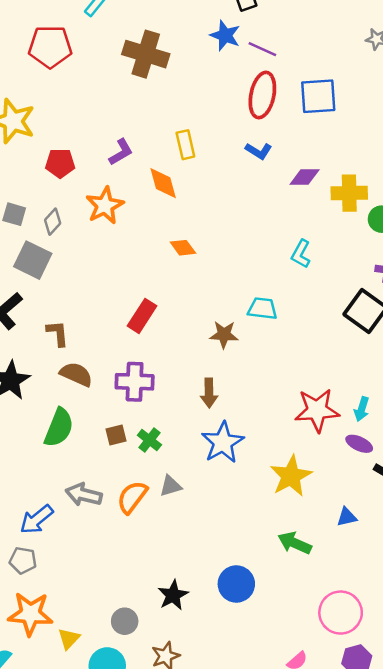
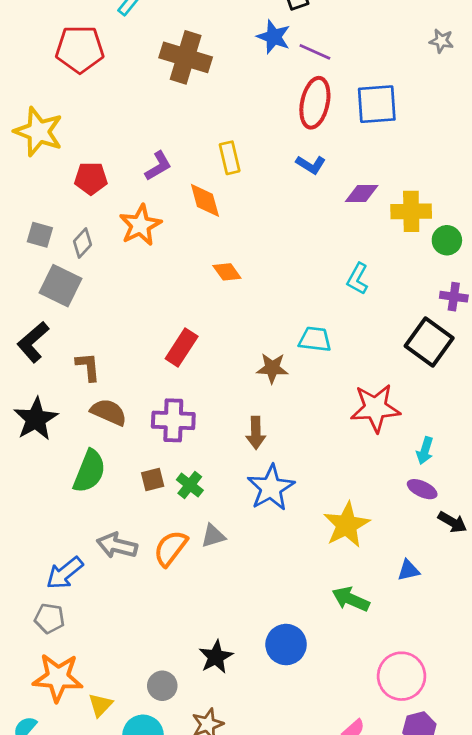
red star: (317, 410) -> (375, 408), moved

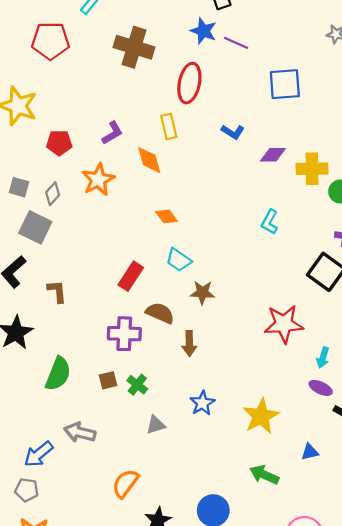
red ellipse: (315, 103) -> (189, 83), moved
cyan trapezoid: (315, 339) -> (179, 260), moved, turned -152
brown semicircle: (109, 412) -> (160, 313), moved
blue star: (271, 488) -> (202, 403), moved, size x0.7
orange semicircle: (171, 548) -> (125, 483), moved

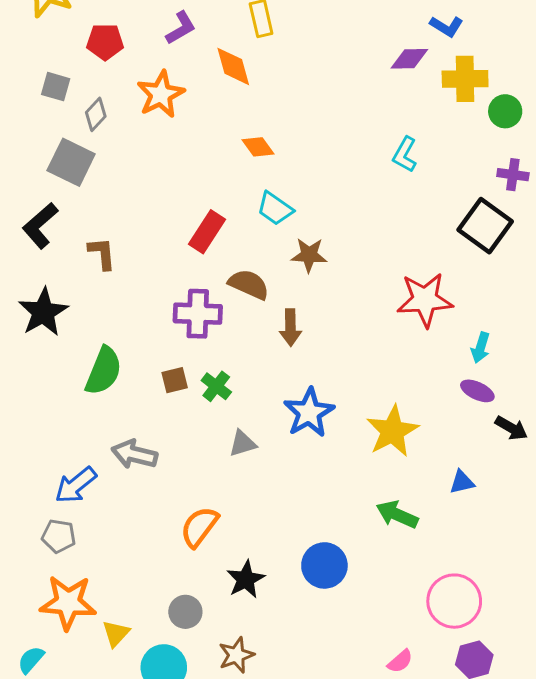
blue L-shape: (233, 132) -> (446, 26), moved
gray square: (19, 187) -> (56, 87), moved
blue star: (202, 403) -> (309, 413), size x1.4

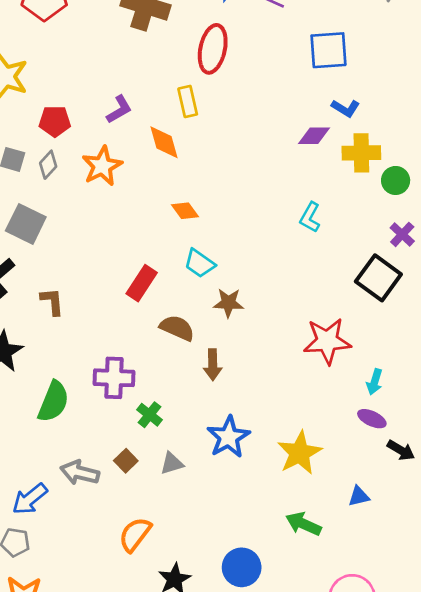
gray diamond: (96, 114) -> (48, 165), moved
purple cross: (513, 175) -> (402, 234), turned 35
purple cross: (198, 314) -> (114, 378), moved
brown square: (175, 380) -> (126, 461), moved, turned -30

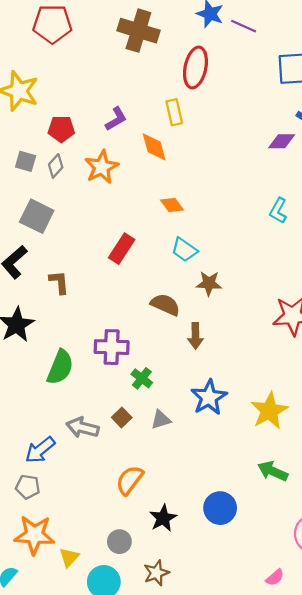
red rectangle: (142, 283) -> (122, 249), moved

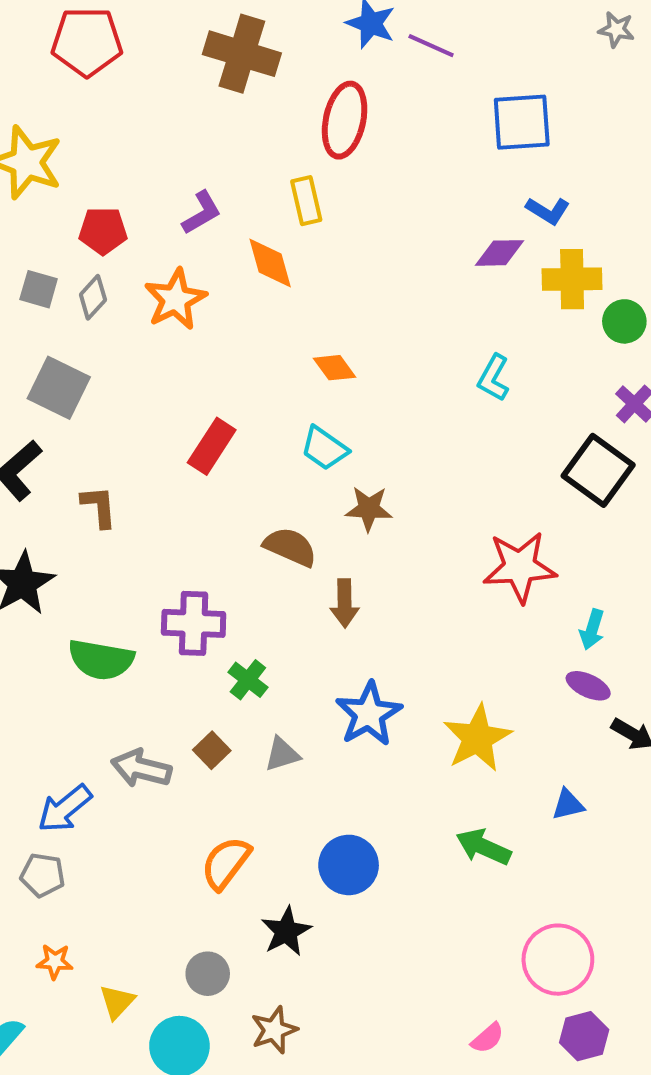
orange diamond: (172, 205) -> (334, 368), moved
green semicircle: (60, 367) -> (101, 660), turned 78
blue circle: (220, 508) -> (349, 865), moved
orange star: (34, 535) -> (55, 962), size x0.5

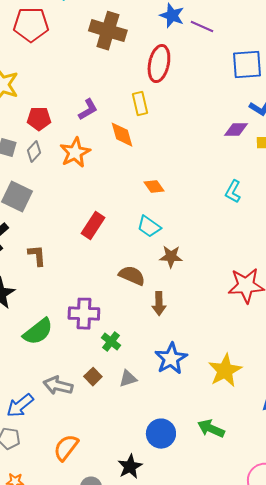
green semicircle: (101, 660) -> (38, 332), turned -48
green arrow: (483, 847) -> (211, 429), moved
orange semicircle: (226, 863) -> (66, 448), moved

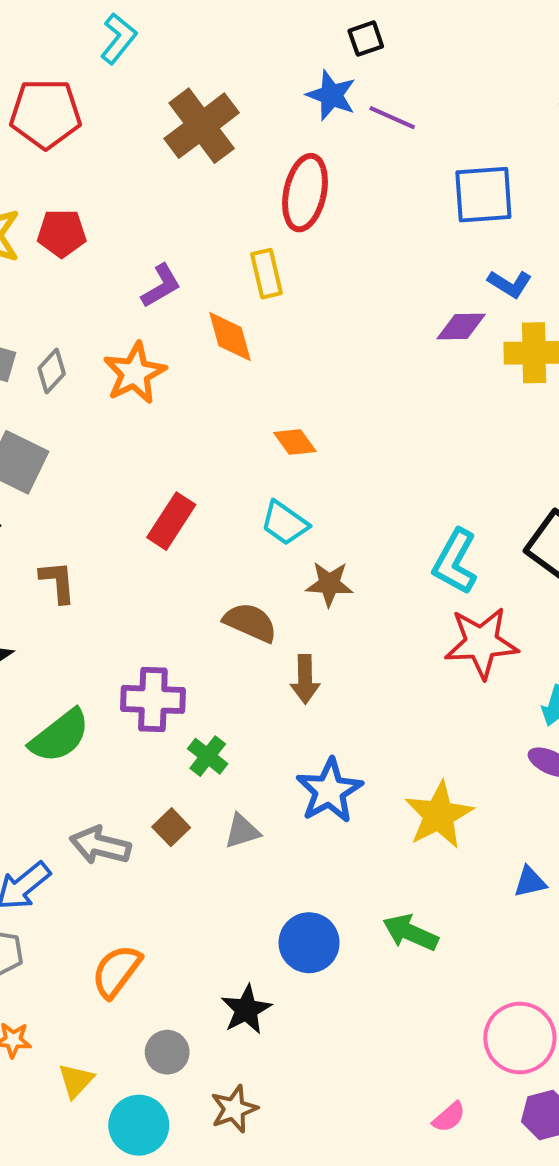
brown cross: (108, 31) -> (202, 126), turned 36
red pentagon: (39, 119) -> (62, 233), moved
cyan L-shape: (233, 192) -> (455, 562), moved, size x1.4

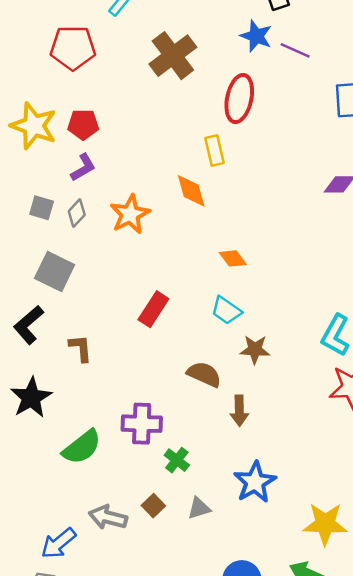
purple L-shape: (161, 286) -> (83, 167), moved
yellow star: (439, 815) -> (325, 524), moved, turned 30

